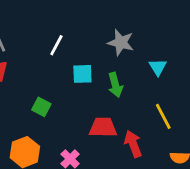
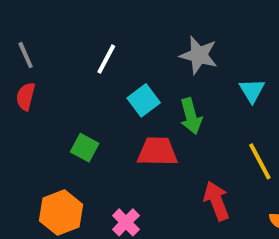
cyan square: (82, 74) -> (144, 100), turned -35
red trapezoid: (103, 127) -> (157, 152), moved

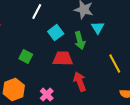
cyan triangle: (252, 91) -> (98, 28), moved
red arrow: (216, 201) -> (80, 82), moved

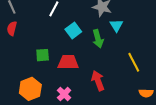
green square: (26, 57) -> (43, 55), turned -32
red trapezoid: (63, 59) -> (68, 62), moved

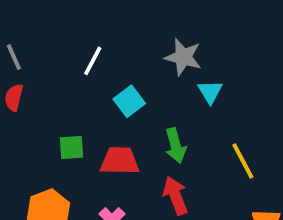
green arrow: (98, 39) -> (176, 146), moved

